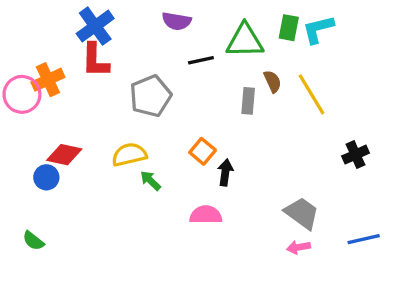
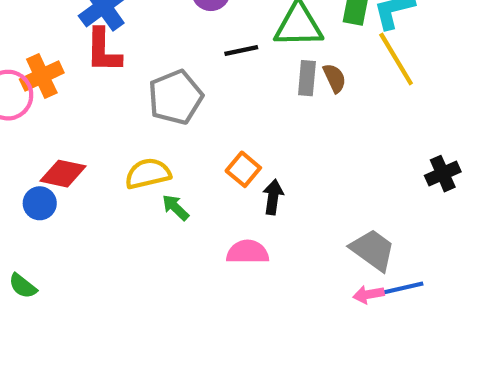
yellow line: (312, 94) -> (396, 59), moved
gray rectangle: (248, 101) -> (307, 78), moved
blue line: (364, 239) -> (402, 288), moved

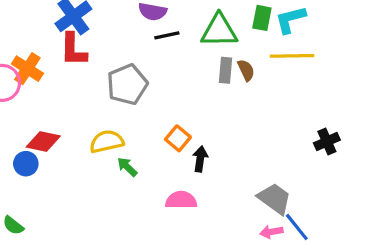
black line: (241, 51) -> (167, 35), moved
yellow line: (396, 59) -> (292, 56), turned -60
orange cross: (42, 76) -> (27, 69), turned -32
blue line: (402, 288) -> (297, 227), turned 64

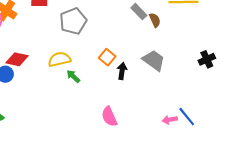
gray rectangle: (225, 70) -> (139, 12), turned -49
brown semicircle: (246, 70) -> (155, 20), moved
gray trapezoid: (275, 199) -> (154, 60), moved
pink semicircle: (181, 200) -> (109, 117), moved, turned -114

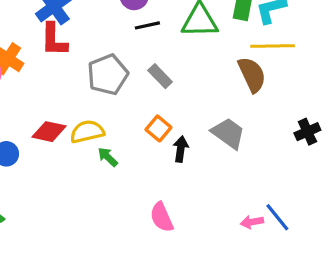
gray rectangle: (139, 12) -> (160, 76), moved
brown semicircle: (155, 20) -> (252, 75), moved, size x1.6
red diamond: (17, 59) -> (49, 132), moved

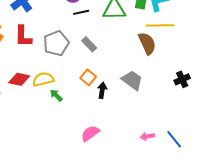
red L-shape: (54, 40) -> (23, 36), moved
pink semicircle: (162, 217) -> (90, 133), turned 78
blue line: (277, 217) -> (174, 139), moved

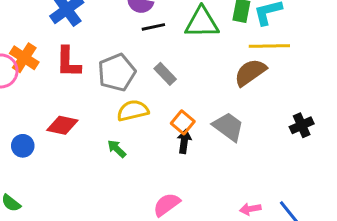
brown semicircle: (147, 43) -> (250, 72), turned -100
orange square: (88, 77) -> (183, 122), moved
yellow semicircle: (43, 79) -> (133, 111), moved

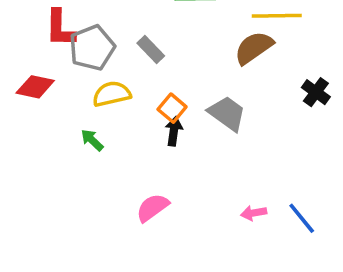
red L-shape: (68, 62) -> (60, 28), moved
red diamond: (62, 125) -> (35, 87), moved
black cross: (302, 125) -> (316, 92), moved, turned -30

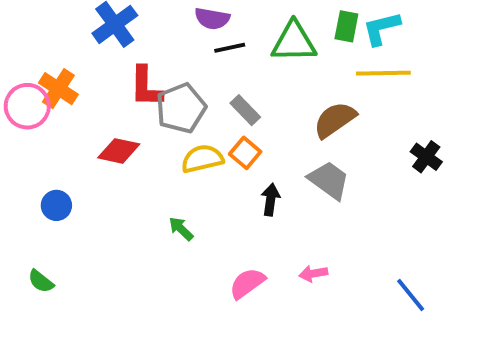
brown semicircle: (254, 48) -> (335, 120), moved
orange square: (172, 108) -> (245, 153), moved
green arrow: (92, 140) -> (181, 229), moved
pink arrow: (254, 213) -> (313, 274), moved

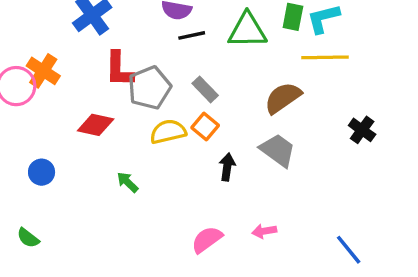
green arrow: (181, 229) -> (128, 182), moved

